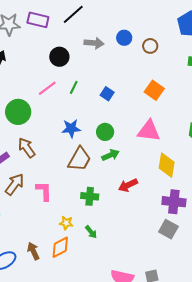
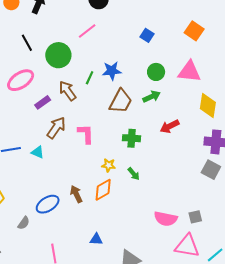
green line: (74, 87) -> (90, 78), moved
green circle: (105, 132) -> (156, 72), moved

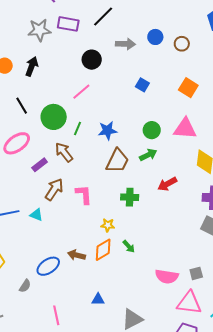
blue square: (147, 35) -> (142, 85), moved
green line: (90, 78) -> (77, 128), moved
green arrow: (134, 174) -> (129, 246), moved
brown arrow: (76, 194) -> (76, 255), turned -48

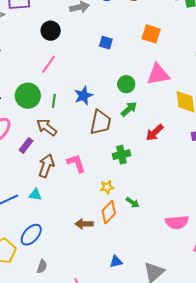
blue ellipse: (48, 266) -> (31, 235), moved

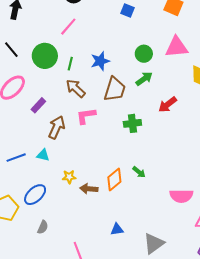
brown arrow: (47, 127) -> (76, 88), moved
pink L-shape: (76, 163) -> (86, 116), moved, turned -85
yellow star: (107, 187) -> (69, 177), moved

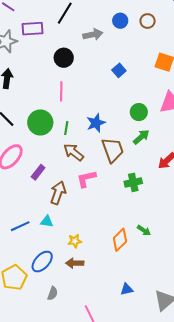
blue square: (128, 10) -> (119, 70), turned 32
pink line: (68, 27) -> (61, 91), turned -36
brown trapezoid: (115, 89) -> (113, 150), turned -32
brown arrow: (89, 189) -> (75, 263), moved

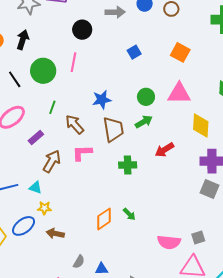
green circle: (40, 122) -> (43, 71), moved
green line: (66, 128) -> (52, 107), moved
yellow star: (75, 241) -> (44, 208), moved
gray semicircle: (53, 293) -> (79, 262), moved

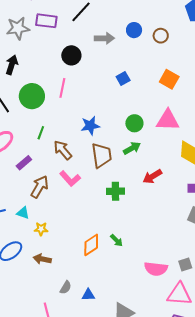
pink L-shape: (82, 153) -> (70, 179), turned -130
yellow star: (44, 208) -> (41, 229), moved

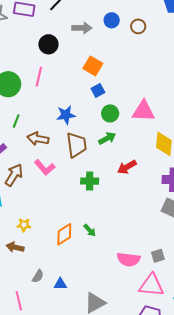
blue square: (123, 79) -> (98, 90), moved
orange square: (169, 79) -> (93, 66), moved
brown arrow: (63, 150) -> (38, 139), turned -40
yellow star: (41, 229) -> (24, 225), moved

